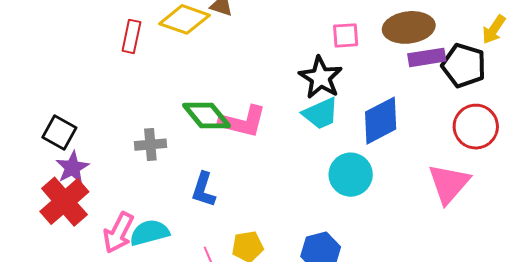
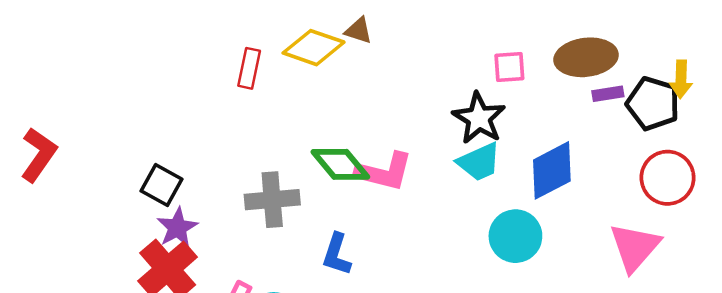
yellow arrow: (494, 29) -> (681, 79), moved, turned -32
purple rectangle: (427, 57) -> (608, 94), size x0.7
gray cross: (150, 145) -> (272, 200), size x1.4

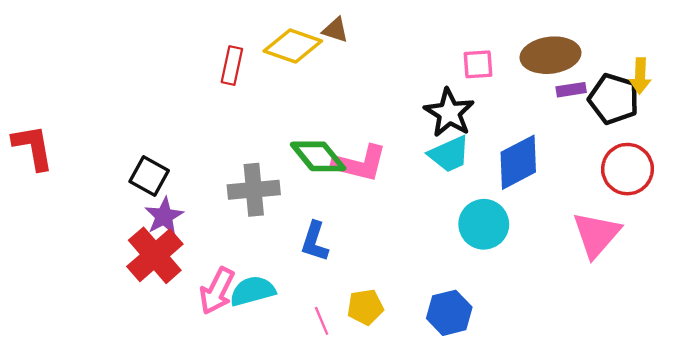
red L-shape: (39, 155) -> (33, 147), turned -45

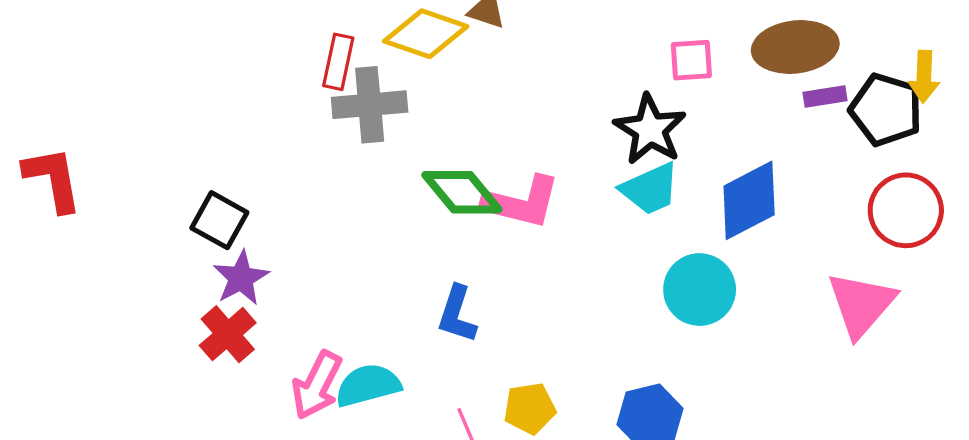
gray cross: (254, 190) -> (370, 105), moved
red cross: (155, 255) -> (228, 334), size x0.7

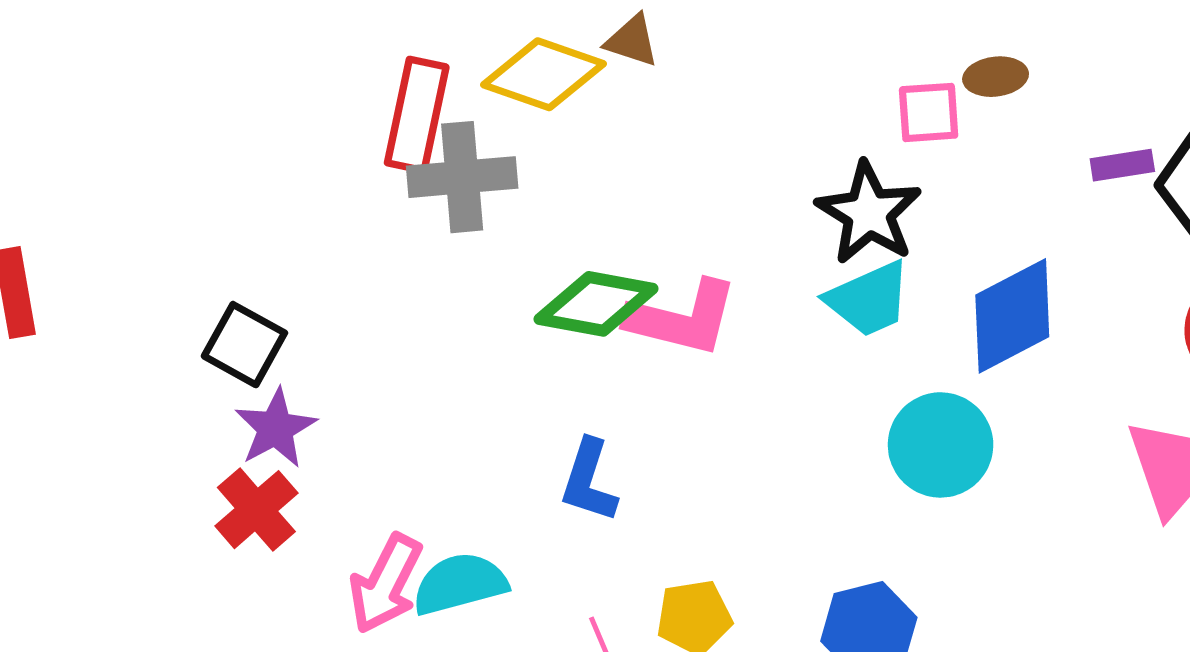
brown ellipse: (795, 47) -> (996, 77), moved, size x0.5
red rectangle: (338, 62) -> (417, 115), size x1.4
green diamond: (462, 192) -> (596, 304), turned -40

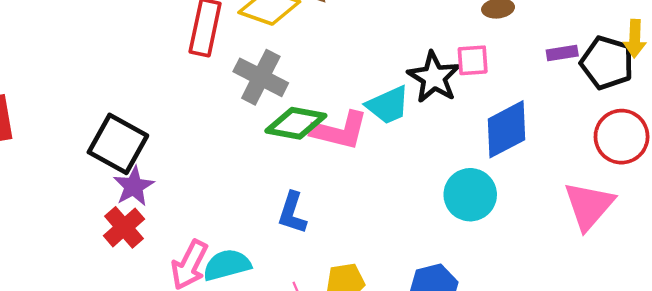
pink square: (929, 112) -> (473, 60), moved
gray cross: (462, 177) -> (261, 77), moved, turned 32
cyan trapezoid: (869, 299) -> (388, 105), moved
black square: (244, 345) -> (118, 144), size x1.4

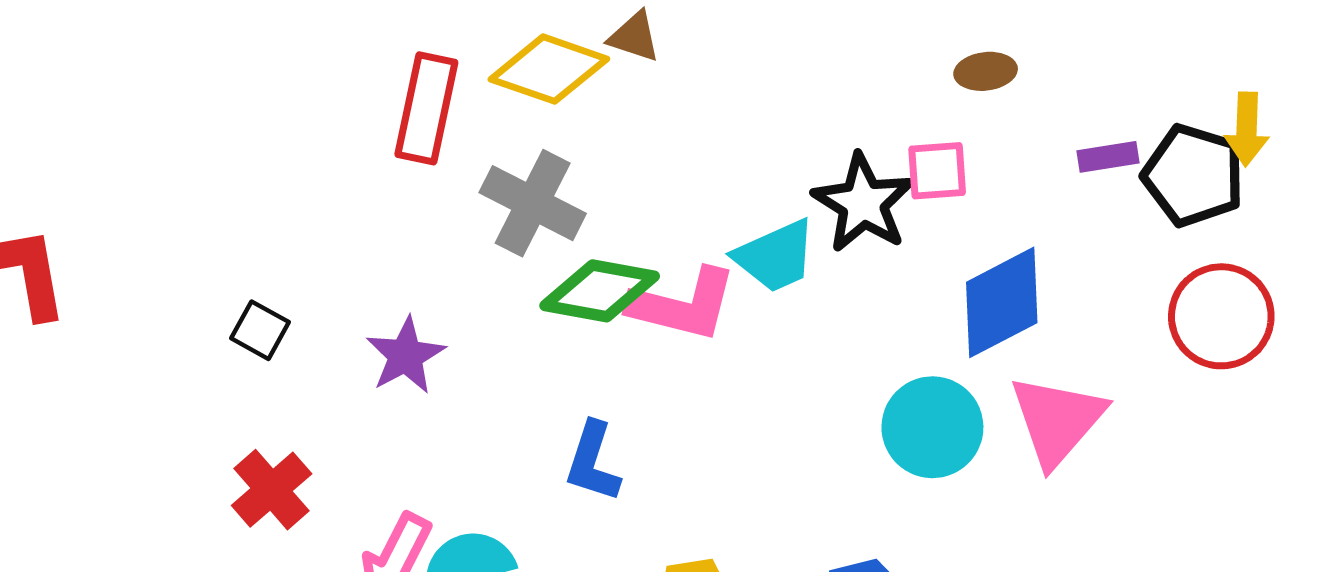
black square: (118, 144) -> (260, 330), size x0.5
purple star: (134, 186) -> (406, 356), moved
pink triangle: (589, 206) -> (1057, 420), moved

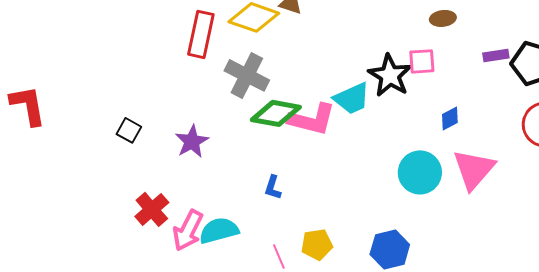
blue diamond: (1002, 302) -> (450, 118), size x0.5
blue L-shape: (593, 462) -> (273, 187), size x0.7
red cross: (272, 490) -> (152, 209), moved

